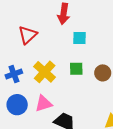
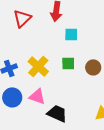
red triangle: (28, 35) -> (22, 18), moved
pink triangle: (43, 104) -> (37, 96), turned 36

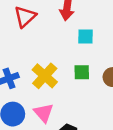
pink triangle: (37, 96) -> (44, 113), turned 30

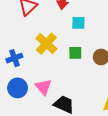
yellow cross: (45, 76) -> (46, 44), moved

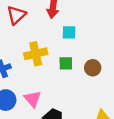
yellow cross: (46, 44) -> (36, 54), turned 35

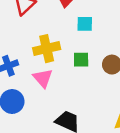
pink triangle: (32, 99) -> (43, 78), moved

